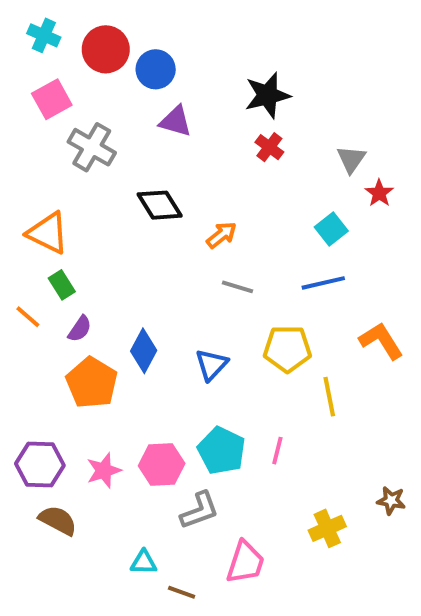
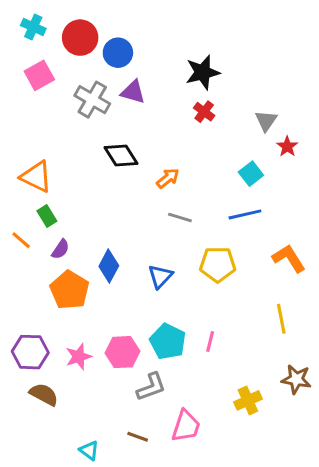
gray cross: (92, 147) -> (92, 100), moved
yellow line: (329, 397) -> (281, 319), moved
brown star: (391, 500) -> (296, 379), size x1.4
cyan triangle: (144, 562) -> (89, 450), moved, turned 35
brown line: (182, 592) -> (138, 437), moved

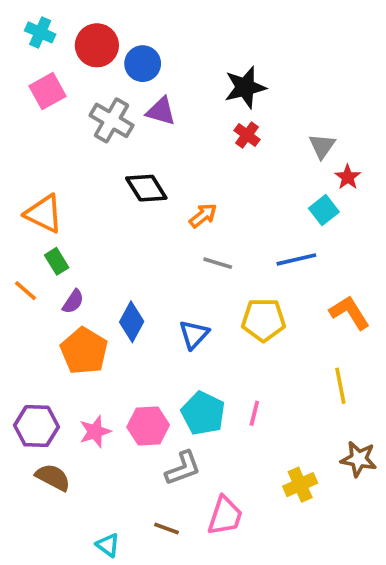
cyan square: (251, 174) -> (324, 210), moved

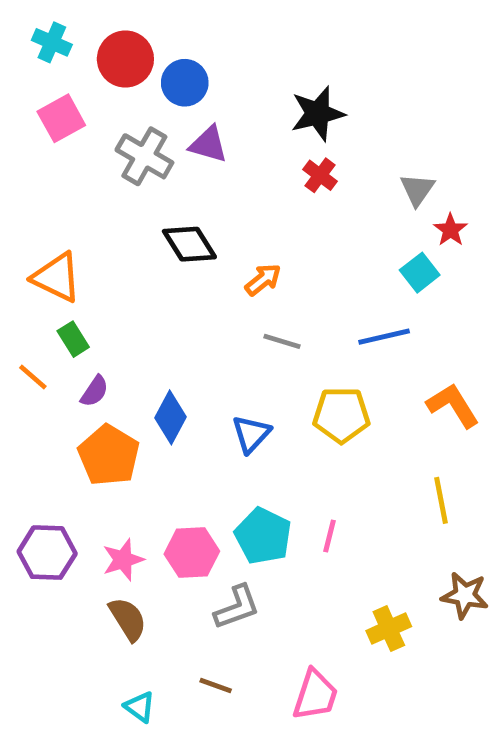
brown semicircle: (53, 477) -> (128, 619), moved, turned 30
pink trapezoid: (225, 516) -> (315, 695), moved

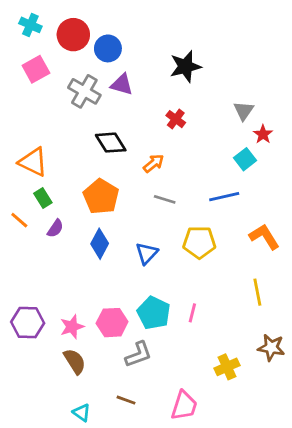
red cross: (320, 175) -> (176, 119), moved
orange pentagon: (109, 455) -> (101, 197), moved

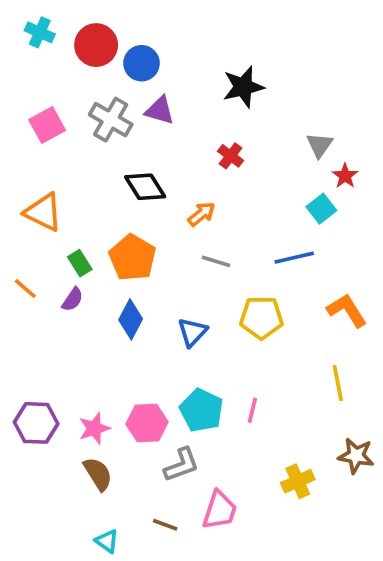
pink square: (36, 69) -> (47, 125), moved
green rectangle: (43, 198) -> (80, 263), moved
pink trapezoid: (184, 406) -> (220, 510), moved

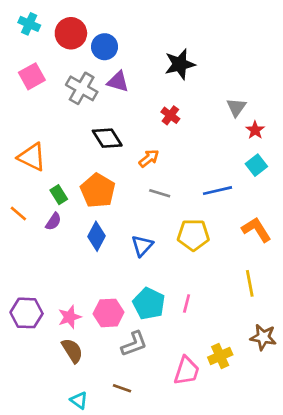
pink square: (47, 125) -> (32, 76), moved
cyan square: (321, 209) -> (256, 165), moved
pink trapezoid: (220, 510) -> (187, 371), moved

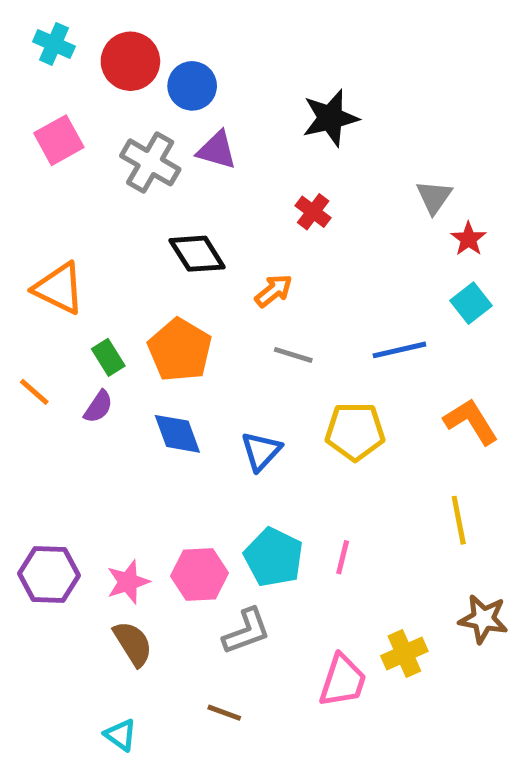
blue diamond: (96, 236) -> (177, 434), turned -48
cyan triangle: (79, 400) -> (121, 735), moved

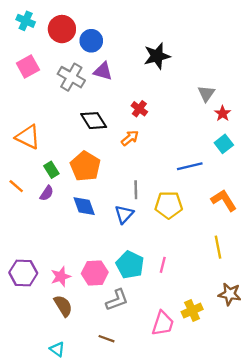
red cross: (313, 212) -> (139, 109), moved
gray line: (293, 355) -> (136, 190), moved, turned 72

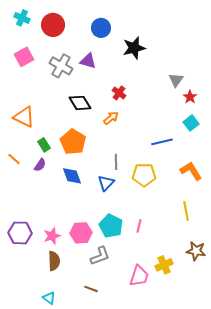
blue circle: (91, 41) -> (101, 28), moved
brown semicircle: (63, 306) -> (54, 261), turned 30

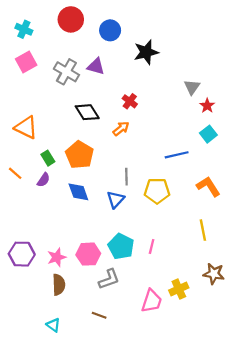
cyan cross: (22, 18) -> (24, 29), moved
red circle: (53, 25) -> (71, 19), moved

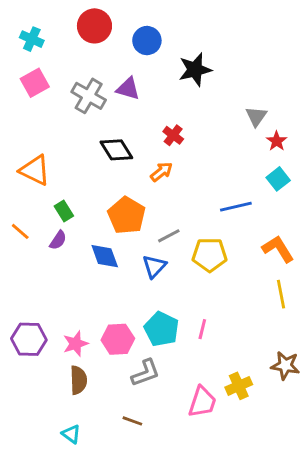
orange pentagon: (80, 155) -> (127, 215), moved
gray line: (126, 177) -> (169, 236), turned 63
yellow line: (203, 230) -> (281, 294), moved

